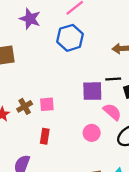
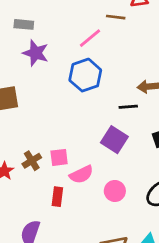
black line: (113, 79) -> (128, 107), moved
purple square: (92, 91) -> (114, 140), turned 35
pink semicircle: (112, 112) -> (81, 174), moved, turned 114

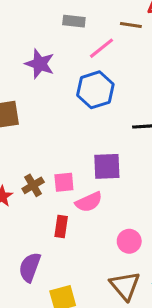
gray rectangle: (24, 24) -> (74, 21), moved
purple square: (114, 140) -> (107, 166), moved, turned -36
pink circle: (115, 191) -> (129, 241), moved

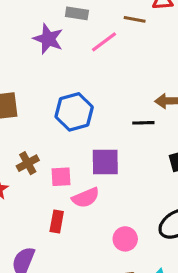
purple star: (40, 64) -> (48, 39), moved
blue hexagon: (95, 90) -> (74, 112), moved
brown cross: (33, 185) -> (28, 163), moved

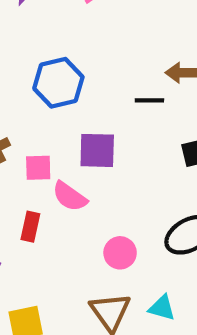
pink semicircle: (86, 198) -> (70, 196), turned 56

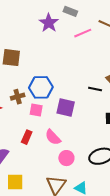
blue hexagon: (58, 83) -> (41, 87), moved
pink semicircle: (70, 196) -> (53, 137), moved

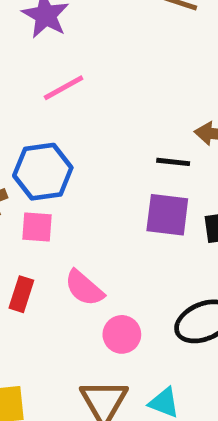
pink line: (83, 33) -> (64, 88), moved
purple square: (66, 108) -> (167, 215), moved

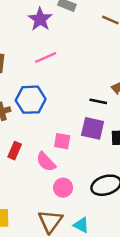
pink square: (37, 227) -> (62, 141), moved
red rectangle: (21, 294) -> (15, 151), moved

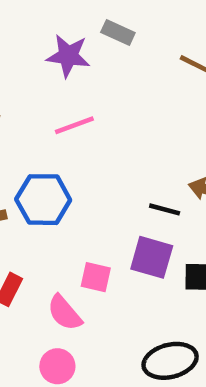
purple star: (40, 19) -> (68, 56), turned -30
pink circle: (63, 188) -> (57, 366), moved

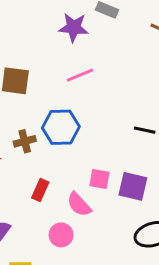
purple square: (152, 257) -> (133, 186), moved
pink circle: (57, 366) -> (61, 235), moved

